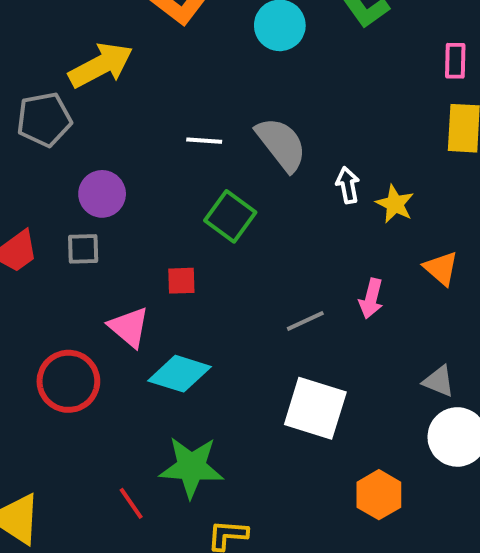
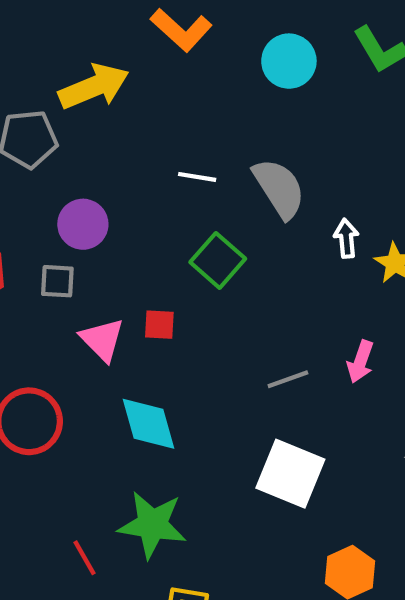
pink triangle: (129, 327) -> (102, 340), moved
cyan diamond: (179, 374) -> (148, 424), turned 52

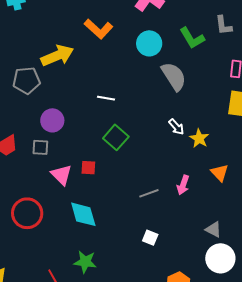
gray semicircle: (279, 188) -> (174, 76), moved
white arrow: (346, 238) -> (176, 127), turned 144
white square: (290, 474) -> (150, 238), size x0.5
green star: (152, 525) -> (85, 262), size x0.7

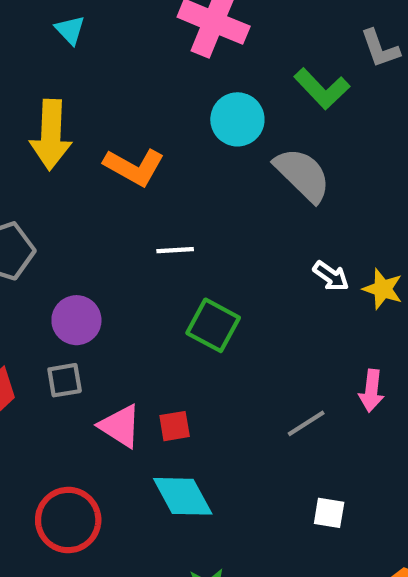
orange L-shape: (98, 29) -> (134, 167), moved
yellow arrow: (57, 56) -> (51, 135), moved, turned 128
red square: (88, 168) -> (175, 426), moved

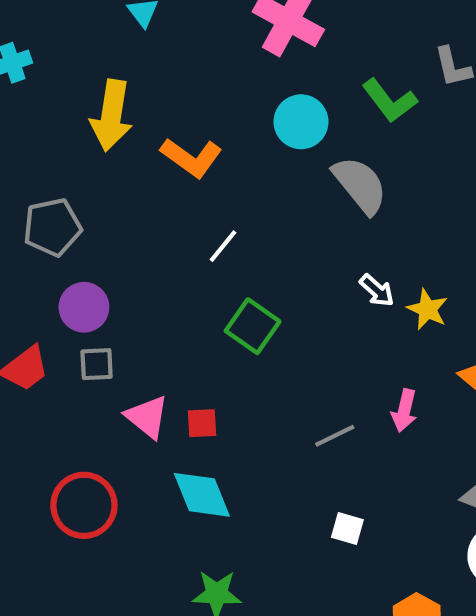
white line: (175, 250) -> (223, 246), turned -54
purple circle: (76, 320) -> (84, 307), moved

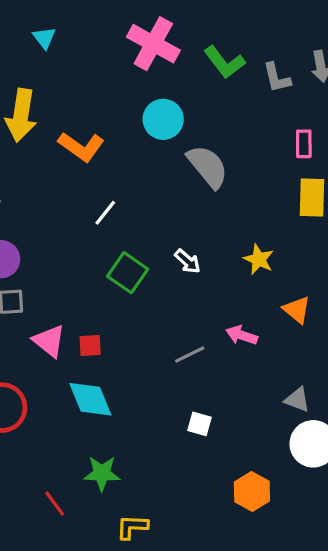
green L-shape: (390, 101) -> (224, 62), moved
white arrow: (377, 290) -> (188, 261), moved
pink arrow: (404, 411) -> (242, 335), turned 96

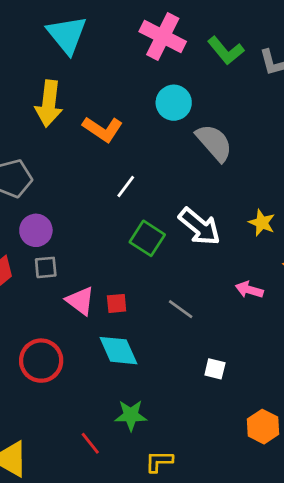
cyan triangle: (44, 38) -> (67, 35), size x2.0
white arrow: (188, 261) -> (200, 227), size x1.8
gray line: (190, 354) -> (181, 309), moved, turned 64

